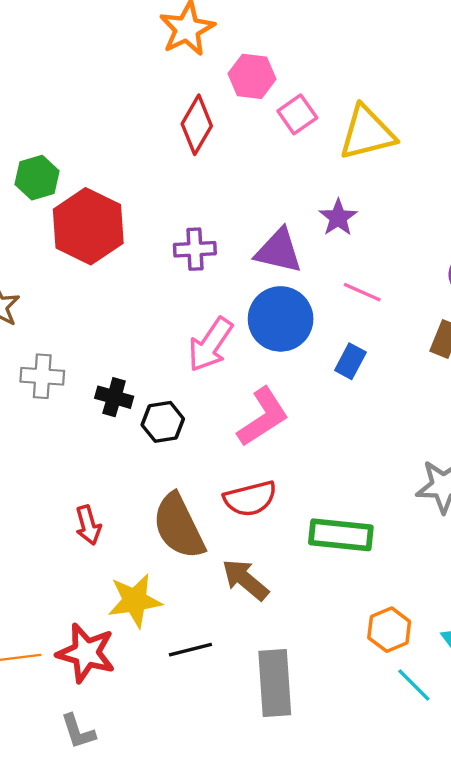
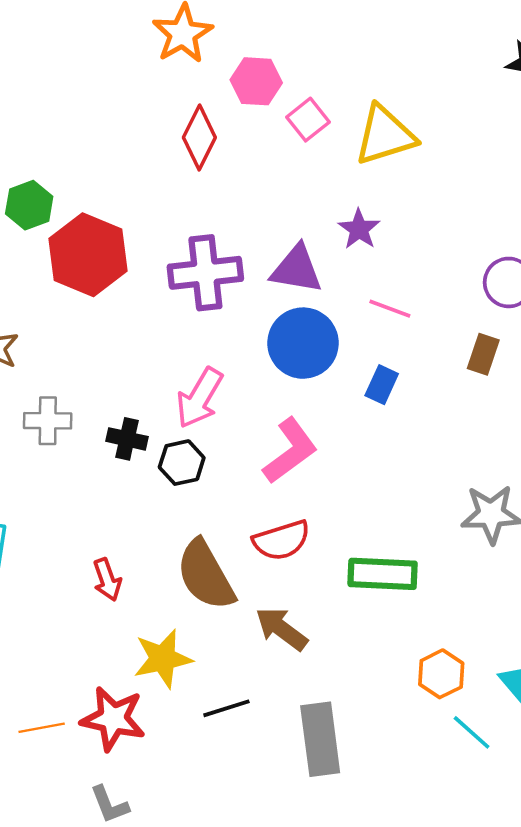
purple cross: (195, 249) -> (205, 273), size x1.6
pink arrow: (210, 345) -> (199, 398), moved

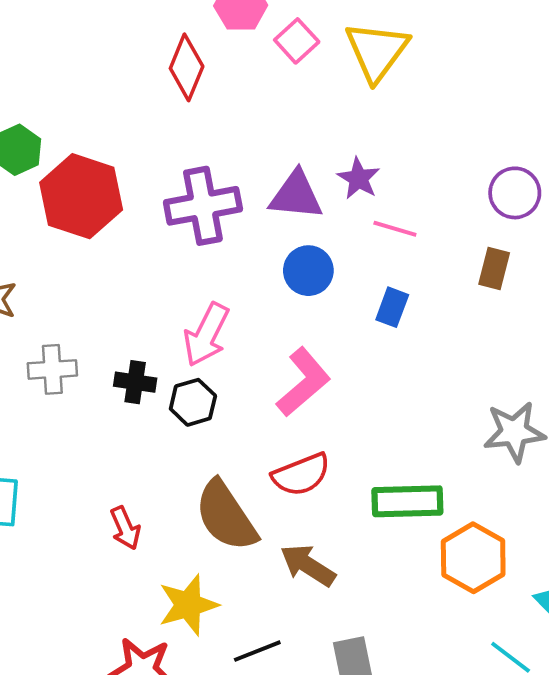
yellow triangle: (385, 135) -> (377, 51), turned -32
purple star: (359, 229) -> (359, 178), moved
blue circle: (303, 343) -> (308, 271), size x0.7
orange hexagon: (441, 674) -> (473, 558), moved, size x1.4

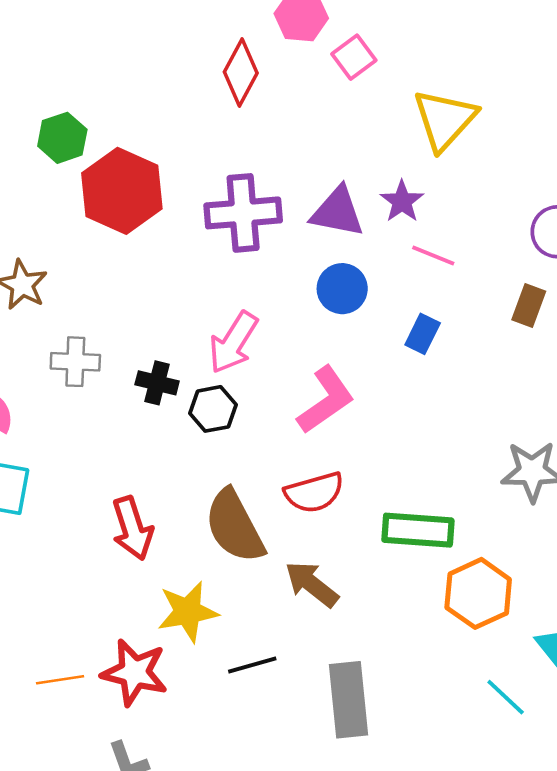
yellow triangle: (377, 51) -> (445, 120), moved
red arrow: (125, 528) -> (132, 528), size x1.4

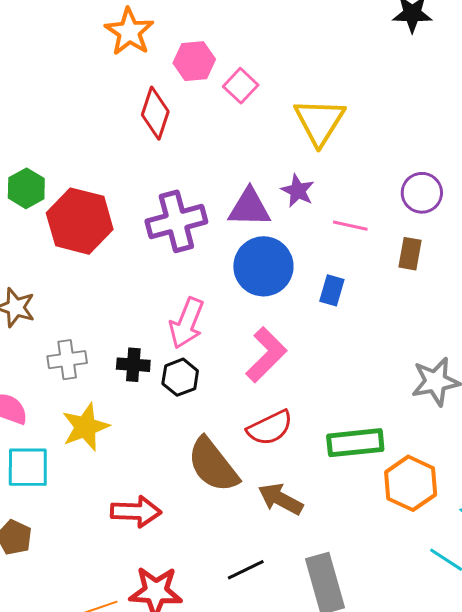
pink line: (433, 255) -> (350, 226), moved
blue circle: (342, 289) -> (263, 266), size x1.5
red arrow: (132, 528) -> (136, 512), moved, turned -60
yellow star: (188, 612) -> (85, 427), moved

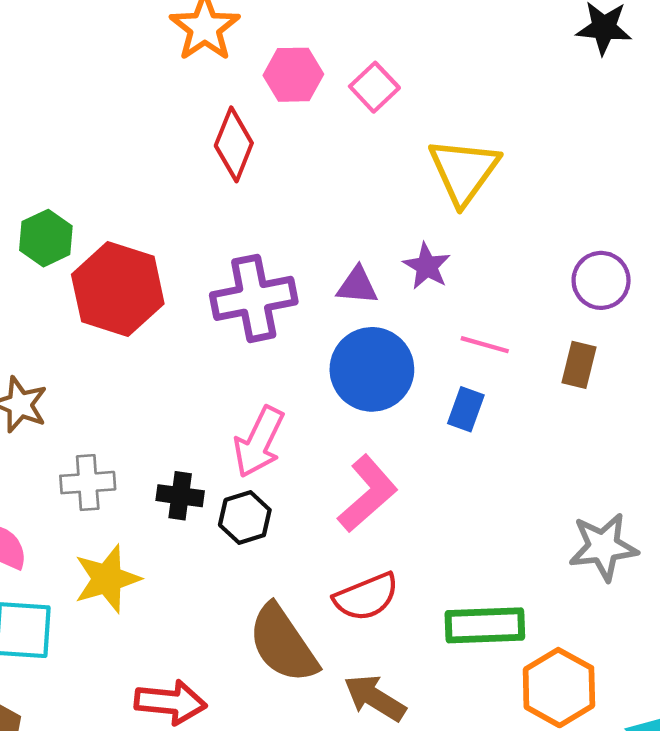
pink square: (241, 86) -> (374, 87), moved
purple triangle: (249, 208) -> (357, 286), size x0.7
pink line: (350, 226) -> (485, 345), moved

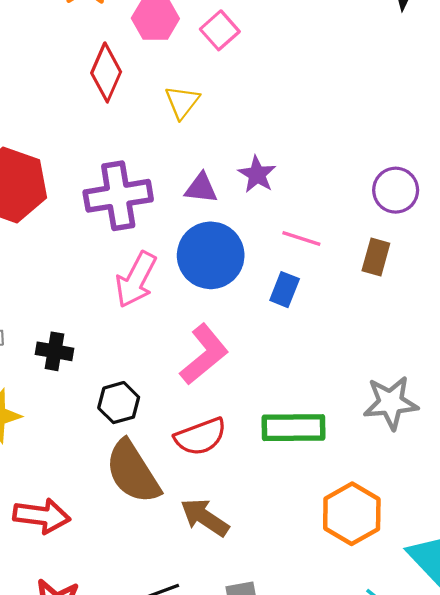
yellow triangle: (464, 171) -> (182, 102), moved, size x0.6
pink arrow: (259, 442) -> (136, 280), moved
black hexagon: (245, 518) -> (119, 403), moved
green rectangle: (485, 625) -> (294, 428), moved

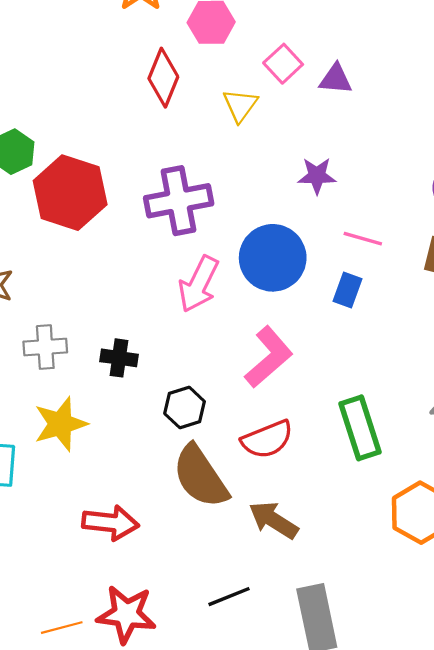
pink square: (220, 30) -> (283, 64), moved
purple star: (257, 174) -> (317, 176), turned -30
purple triangle: (201, 188) -> (336, 79), moved
green rectangle: (294, 428) -> (360, 428), turned 74

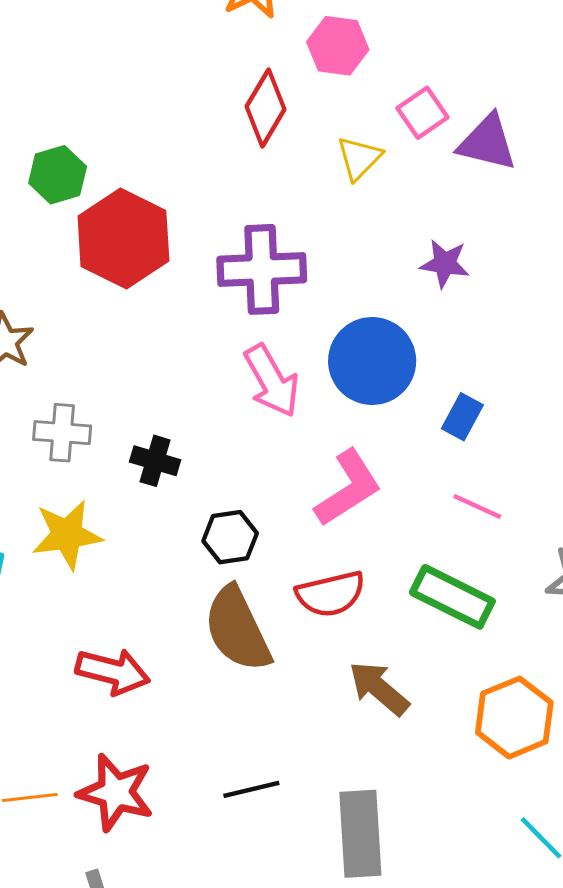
purple triangle: (336, 79) -> (487, 143), size x1.4
pink line: (363, 239) -> (477, 507), moved
pink arrow: (199, 284) -> (272, 381), turned -64
green rectangle: (360, 428) -> (452, 597), turned -54
brown arrow: (274, 520) -> (379, 688), moved

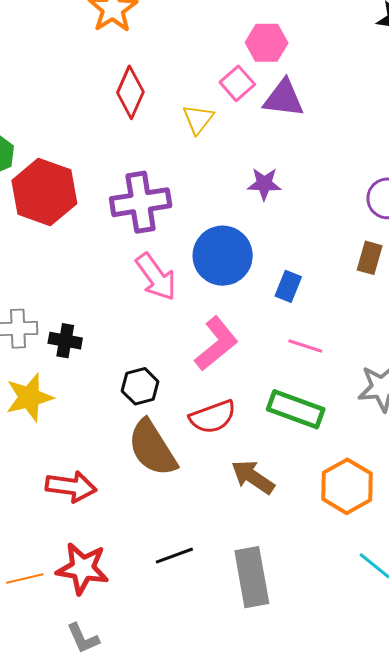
pink hexagon: (338, 46) -> (267, 43), moved
black cross: (155, 461) -> (65, 341), moved

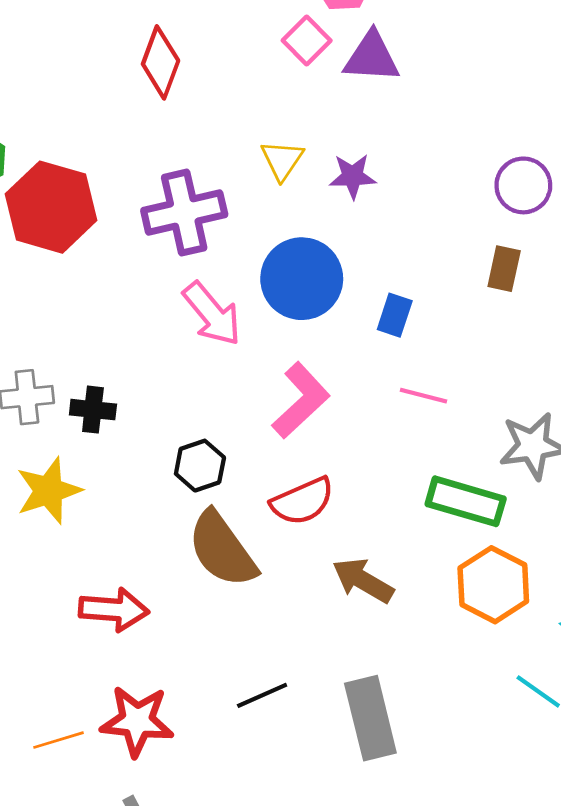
yellow triangle: (198, 119) -> (282, 160), moved
green rectangle: (296, 409) -> (466, 501), moved

